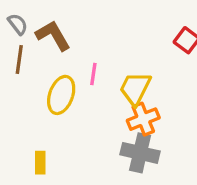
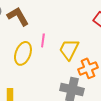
orange cross: (143, 119) -> (88, 68), moved

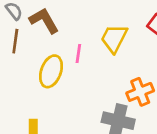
yellow trapezoid: (69, 49) -> (114, 38), moved

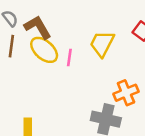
yellow ellipse: (51, 71) -> (44, 50), moved, turned -68

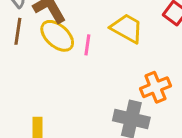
yellow trapezoid: (102, 44) -> (127, 28), turned 92

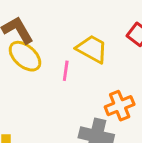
pink line: (87, 45) -> (66, 71), moved

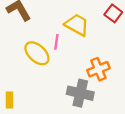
yellow ellipse: (25, 56) -> (37, 53), moved

